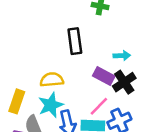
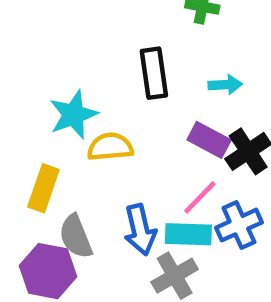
cyan arrow: (122, 56) -> (225, 85), moved
cyan star: (51, 105) -> (73, 115), moved

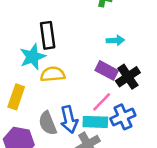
black rectangle: (154, 73) -> (48, 35), moved
gray semicircle: (76, 237) -> (48, 123), moved

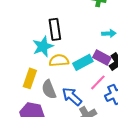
blue arrow: (69, 119) -> (72, 96), turned 145
cyan rectangle: (95, 122) -> (83, 62), moved, turned -30
gray semicircle: (48, 123) -> (49, 89), moved

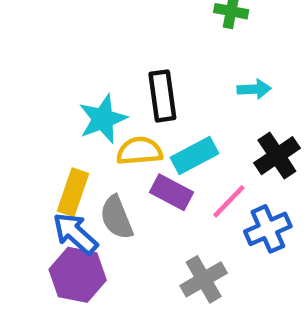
black rectangle: (55, 29) -> (162, 96), moved
purple rectangle: (102, 57) -> (172, 192), moved
blue arrow: (72, 96) -> (75, 234), moved

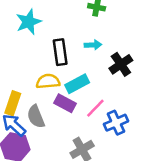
cyan arrow: (254, 89) -> (93, 45), moved
cyan star: (103, 119) -> (29, 22), moved
black cross: (277, 156) -> (121, 64), moved

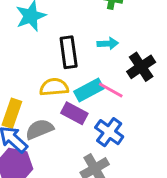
pink line: (95, 108) -> (111, 90), moved, turned 75
gray semicircle: (36, 117) -> (39, 129), turned 90
blue cross: (116, 123) -> (109, 132), moved, turned -30

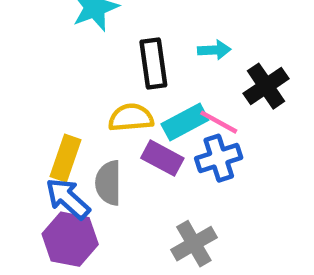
gray semicircle: (39, 129) -> (108, 183), turned -68
blue cross: (109, 132) -> (219, 158), moved, turned 36

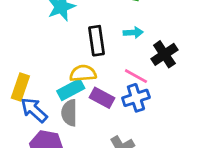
cyan rectangle: (185, 122) -> (71, 90), moved
yellow rectangle: (66, 158) -> (20, 87), moved
blue arrow: (68, 199) -> (34, 110), moved

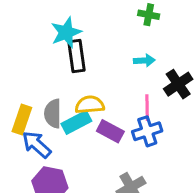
black rectangle: (97, 41) -> (76, 56), moved
pink line: (136, 76) -> (147, 108), turned 60
gray semicircle: (69, 113) -> (53, 114), moved

